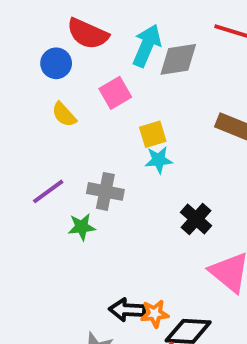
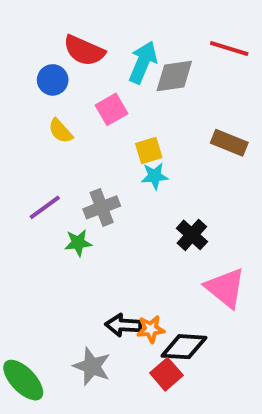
gray cross: (105, 191) -> (102, 207), turned -32

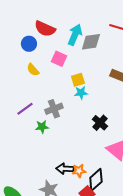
pink square: (111, 109) -> (59, 59), turned -35
black diamond: (184, 347) -> (96, 180), turned -45

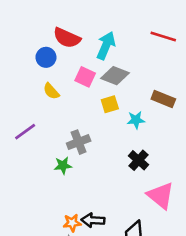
gray diamond: (91, 42) -> (115, 76), moved, turned 30
cyan star: (81, 93) -> (136, 120), moved
purple line: (25, 109) -> (25, 132), moved
orange star: (79, 171) -> (72, 223), moved

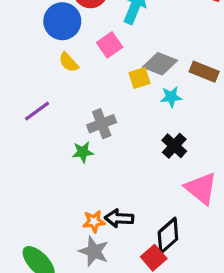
blue circle: (46, 57) -> (62, 21), size x1.5
gray diamond: (115, 76) -> (160, 64), moved
pink square: (85, 77) -> (110, 45), turned 30

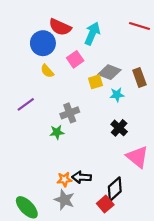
brown rectangle: (204, 72) -> (139, 78), turned 48

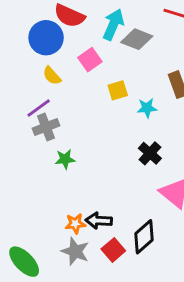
gray diamond: (109, 72) -> (137, 39), moved
purple line: (26, 104) -> (39, 108), moved
gray cross: (70, 113) -> (46, 127), moved
red square: (105, 204) -> (113, 250), moved

